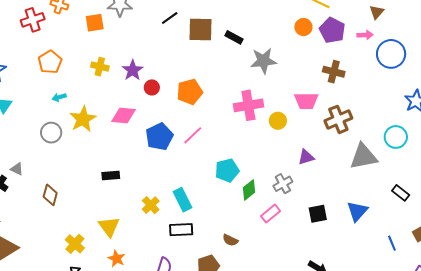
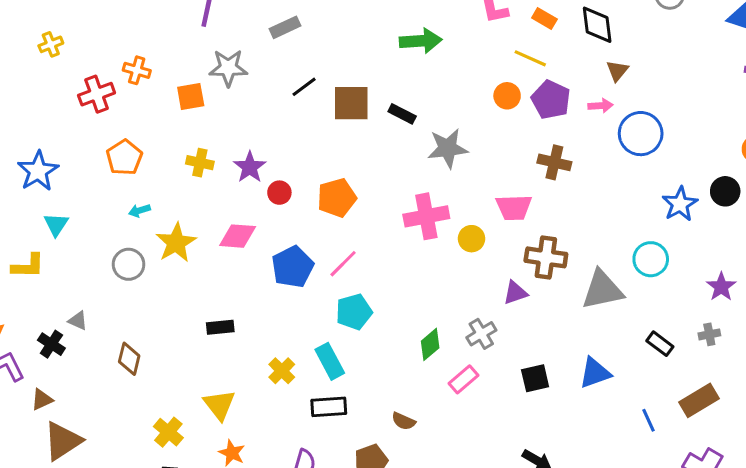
brown cross: (338, 119) -> (546, 257), moved, turned 32
cyan pentagon: (227, 170) -> (354, 312), moved
blue triangle: (357, 211) -> (595, 373), turned 30

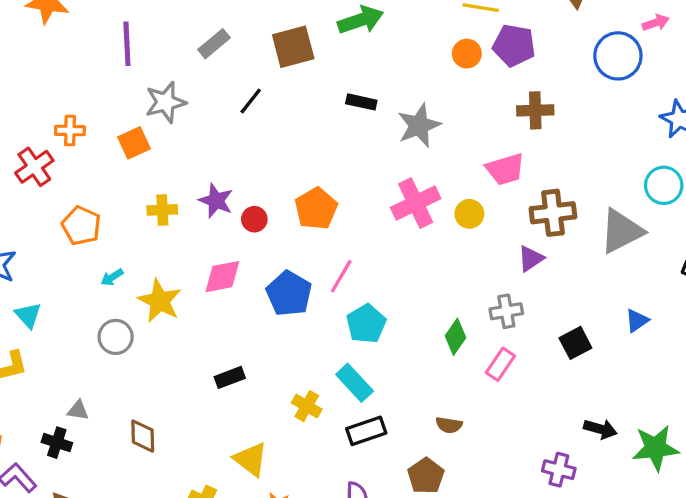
brown square: (351, 103) -> (293, 47), moved
pink arrow: (601, 106) -> (656, 23), moved
gray cross: (481, 334) -> (506, 311), turned 36
blue triangle: (595, 373) -> (637, 321), size x0.7

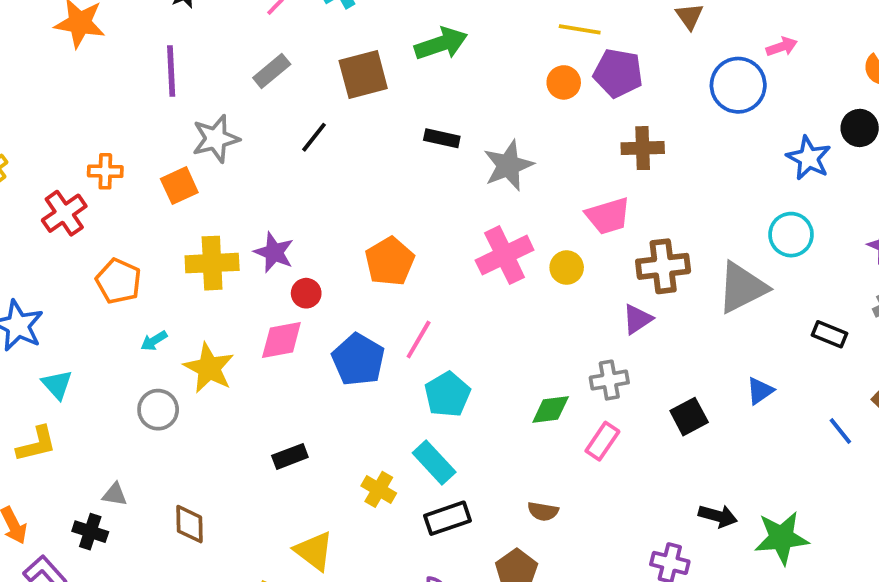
yellow cross: (162, 210) -> (212, 263), size x1.5
red circle: (254, 219) -> (306, 293), moved
green diamond: (455, 337) -> (551, 410), turned 48

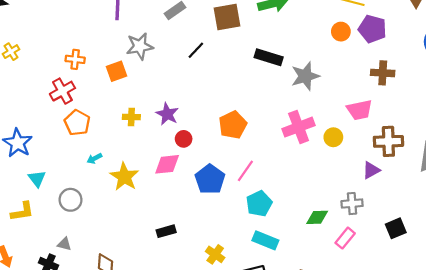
black rectangle: (442, 138) -> (269, 57), size x1.4
red cross: (64, 213) -> (62, 91), moved
yellow cross: (212, 263) -> (131, 117), size x0.6
gray circle: (158, 410) -> (70, 200), moved
cyan rectangle: (434, 463) -> (265, 240), moved, turned -30

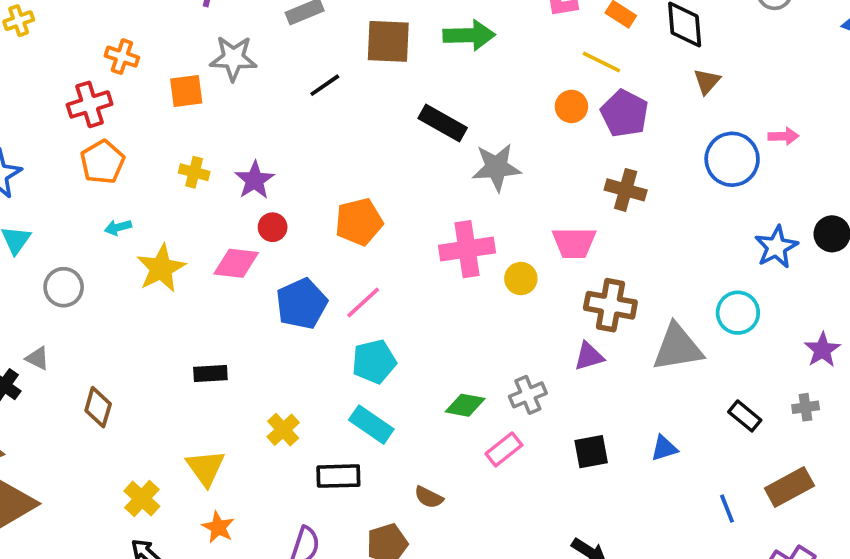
purple triangle: (371, 170) -> (589, 356), moved
gray cross: (352, 204) -> (528, 395), turned -30

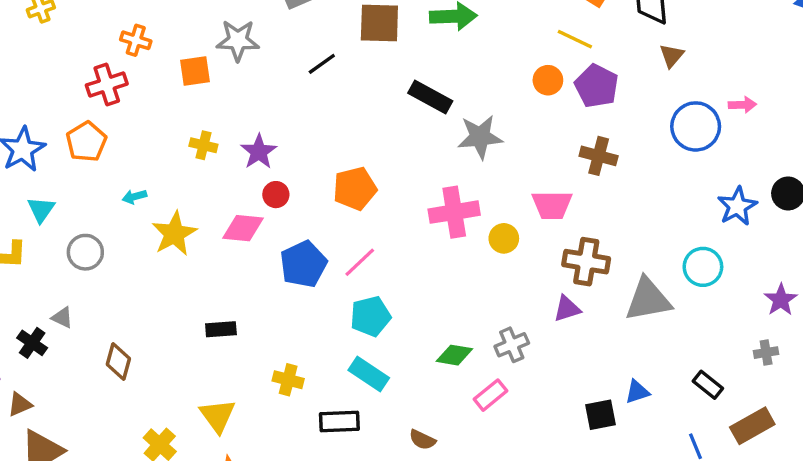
orange pentagon: (102, 162) -> (86, 142), moved
black rectangle: (745, 416) -> (708, 385), moved
yellow cross: (283, 430) -> (288, 380), turned -32
black square: (591, 452) -> (600, 415), moved

